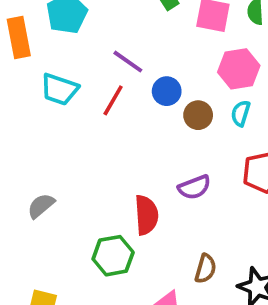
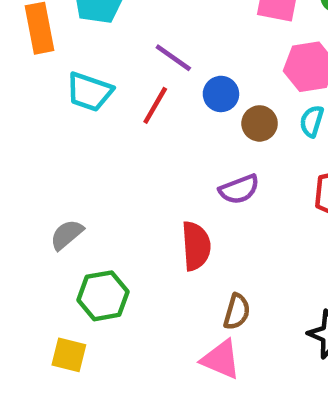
purple semicircle: (194, 187) -> (239, 189), moved
green hexagon: (113, 256) -> (103, 296), moved
brown semicircle: (205, 269) -> (237, 312), moved

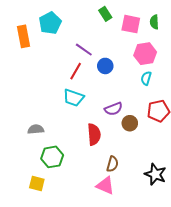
cyan trapezoid: (89, 92) -> (74, 98), moved
brown circle: (260, 123) -> (130, 123), moved
gray semicircle: (67, 235) -> (36, 129), turned 35

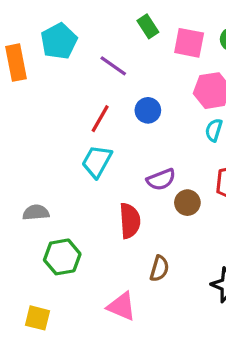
purple line: (84, 50) -> (113, 66), moved
cyan trapezoid: (74, 98) -> (97, 161), turned 100
yellow square: (37, 183) -> (38, 318), moved
pink triangle: (105, 186) -> (122, 306), moved

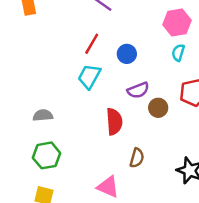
blue circle: (148, 110) -> (127, 54), moved
green hexagon: (62, 257) -> (47, 155), moved

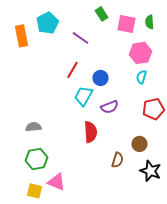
cyan trapezoid: (89, 76) -> (84, 96), moved
brown circle: (158, 108) -> (140, 144), moved
brown semicircle: (137, 158) -> (118, 160), moved
pink triangle: (108, 187) -> (56, 182), moved

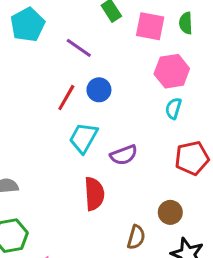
blue circle: (100, 78) -> (99, 90), moved

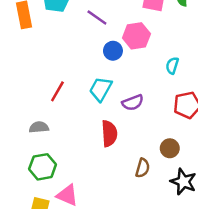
pink hexagon: (172, 71) -> (136, 36), moved
red line: (66, 98) -> (57, 91), moved

